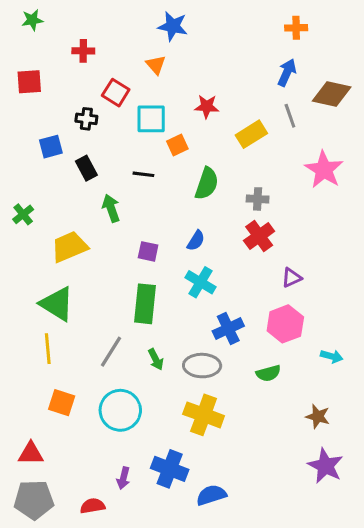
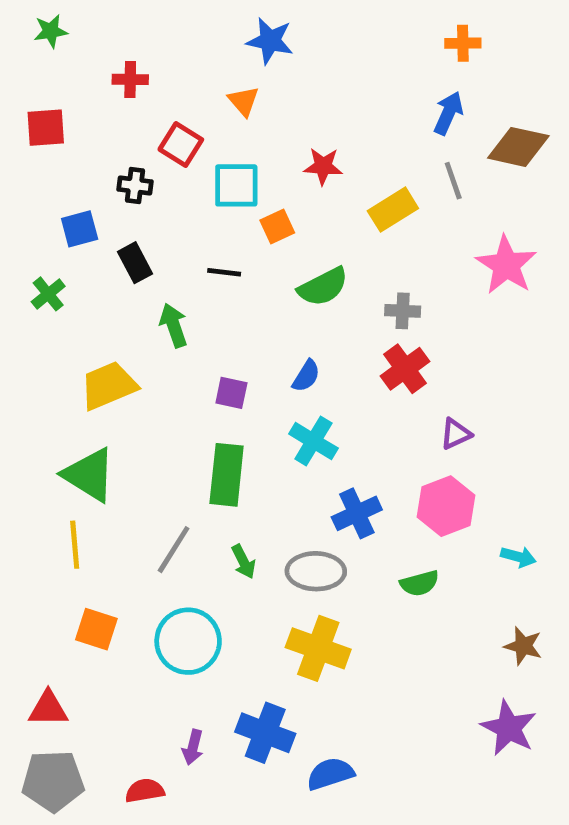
green semicircle: (207, 184) -> (323, 287), turned 44
green cross: (23, 214) -> (48, 294), moved
brown star: (318, 416) -> (523, 646), moved

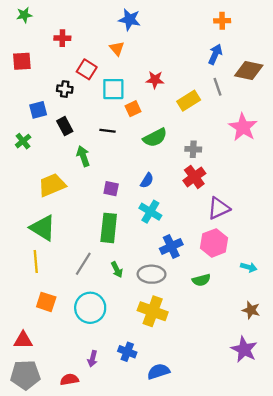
purple triangle: (456, 434) -> (219, 208), size x1.5
blue cross: (265, 733) -> (127, 352), size x0.7

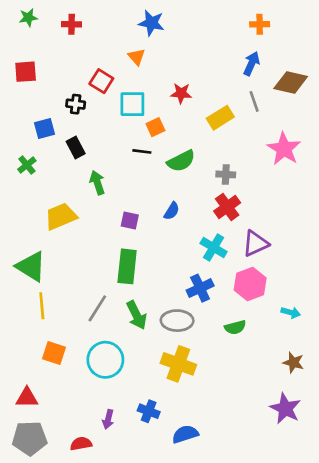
red cross: (62, 38) -> (72, 24), moved
black line: (108, 131) -> (142, 151), moved
cyan cross: (150, 212) -> (214, 248), moved
green triangle: (43, 228) -> (31, 266), moved
green arrow: (117, 270) -> (136, 315), size x1.5

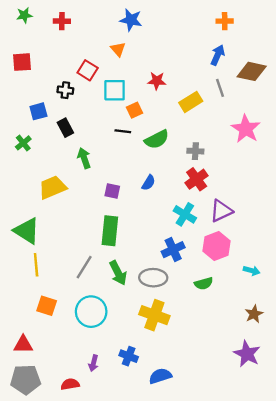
brown star: (293, 362) -> (254, 314), turned 30

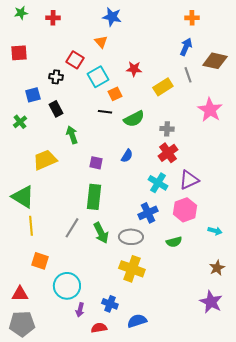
cyan square: (115, 90) -> (98, 77), turned -30
cyan circle: (91, 312) -> (67, 286), moved
red semicircle: (70, 384) -> (99, 328), moved

